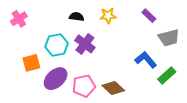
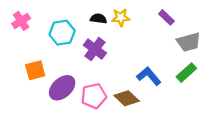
black semicircle: (77, 17) -> (98, 19), moved
cyan hexagon: (57, 45) -> (62, 33), moved
blue L-shape: (146, 60) -> (149, 76), moved
green rectangle: (167, 75) -> (186, 73), moved

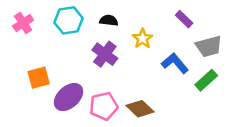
yellow star: (121, 17) -> (143, 39), moved, turned -30
cyan hexagon: (62, 33) -> (69, 20), moved
blue L-shape: (149, 76) -> (175, 63), moved

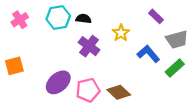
black semicircle: (109, 20) -> (84, 19), moved
orange square: (39, 78) -> (14, 66), moved

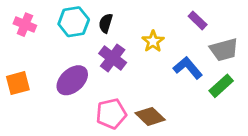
black semicircle: (84, 19) -> (106, 23), turned -80
pink cross: (20, 20) -> (25, 25), turned -35
purple ellipse: (58, 82) -> (72, 80), moved

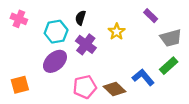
cyan hexagon: (74, 22) -> (56, 32), moved
blue L-shape: (188, 68) -> (143, 77), moved
orange square: (18, 83) -> (20, 85), moved

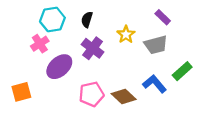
pink cross: (19, 19) -> (40, 44), moved, turned 35
cyan hexagon: (56, 32) -> (52, 20), moved
gray trapezoid: (171, 38) -> (156, 45), moved

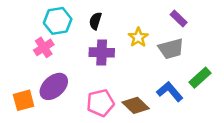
purple cross: (93, 48) -> (102, 52), turned -35
purple ellipse: (59, 67) -> (54, 86), moved

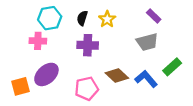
yellow star: (138, 37) -> (107, 19), moved
pink cross: (44, 47) -> (38, 41), turned 35
brown diamond: (136, 105) -> (117, 76), moved

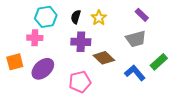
brown diamond: (117, 76) -> (104, 58), moved
orange square: (20, 86) -> (15, 62), moved

